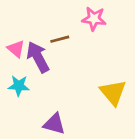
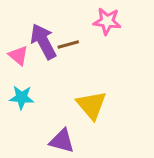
purple arrow: (38, 57) -> (43, 41), moved
yellow triangle: (113, 93) -> (91, 105), moved

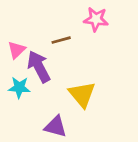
purple arrow: (43, 41) -> (39, 67), moved
pink triangle: (18, 55) -> (16, 50), turned 36

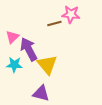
brown line: (61, 40) -> (54, 24), moved
yellow triangle: (82, 94) -> (47, 65), moved

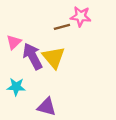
cyan star: (14, 65) -> (16, 87), moved
yellow triangle: (47, 65) -> (54, 57), moved

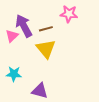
brown line: (62, 27) -> (46, 29), moved
purple arrow: (33, 56) -> (24, 26), moved

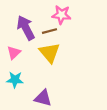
pink star: (69, 14) -> (61, 15), moved
pink triangle: (12, 36) -> (14, 53), moved

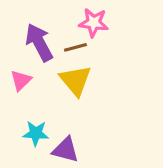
cyan star: (15, 80) -> (36, 133), moved

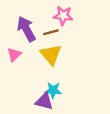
cyan star: (36, 133) -> (53, 90), moved

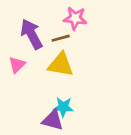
yellow triangle: (51, 55) -> (61, 65), turned -40

